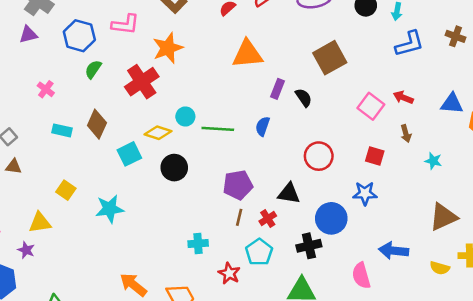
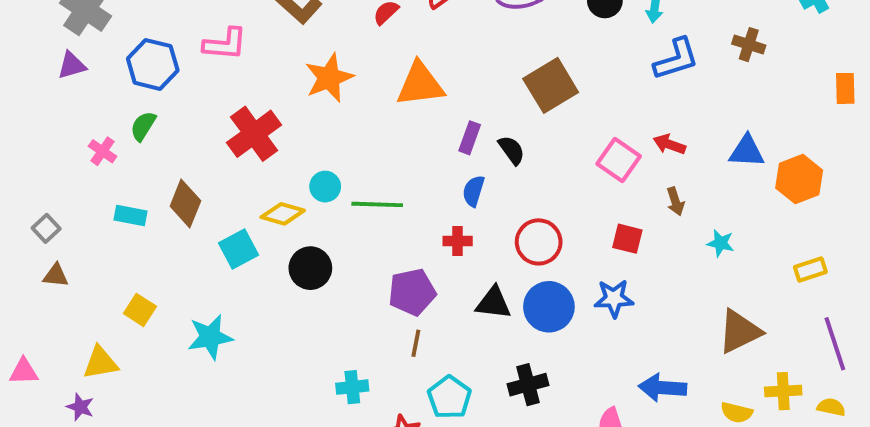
orange star: (168, 48) -> (329, 78), moved
green semicircle: (93, 69) -> (143, 126), moved
blue semicircle: (263, 126) -> (474, 191), moved
red cross: (268, 218) -> (458, 241), moved, turned 35
blue circle: (331, 218) -> (549, 307), moved

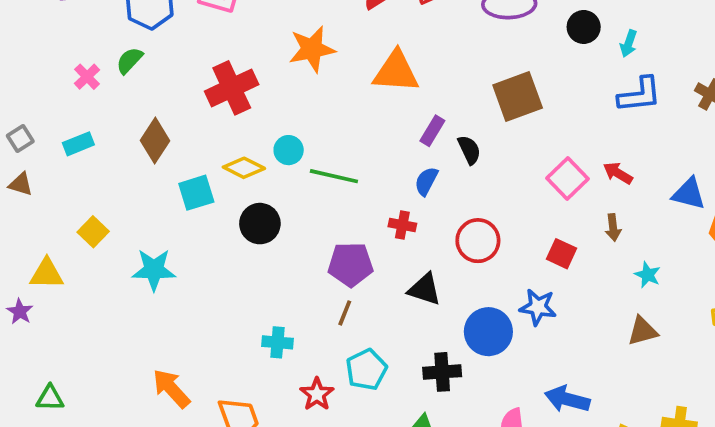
cyan rectangle: (131, 215) -> (78, 144), moved, turned -44
blue circle: (549, 307) -> (488, 332), moved
brown triangle: (740, 331) -> (643, 331), moved, size x0.7

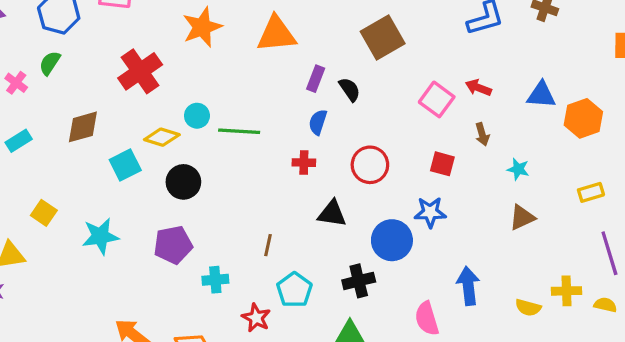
brown diamond: (155, 141) -> (83, 127), turned 51
purple pentagon: (351, 264) -> (173, 245), moved
blue arrow: (567, 399) -> (468, 286), turned 78

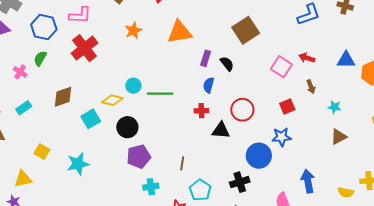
orange star: (202, 27) -> (133, 30), size x0.7
red cross: (140, 71) -> (84, 48), moved
red square: (442, 164) -> (287, 106), turned -35
black triangle: (332, 214) -> (221, 130), moved
purple pentagon: (173, 245) -> (139, 156), moved

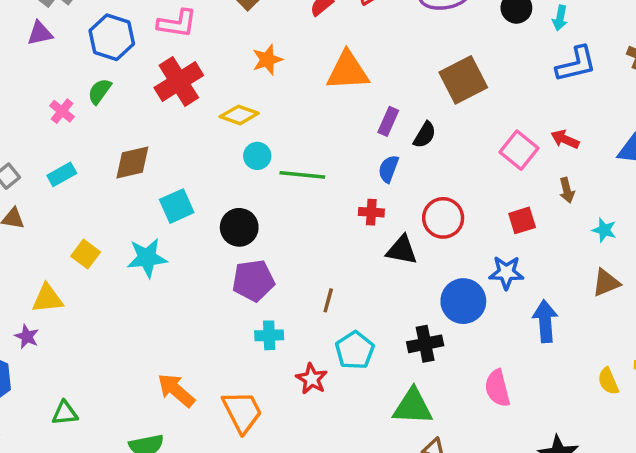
black semicircle: (227, 64) -> (425, 135), turned 63
yellow diamond: (112, 100) -> (239, 115), moved
cyan star: (78, 164) -> (147, 258), moved
blue arrow: (308, 181) -> (545, 321), moved
yellow semicircle: (346, 192) -> (608, 381), turned 49

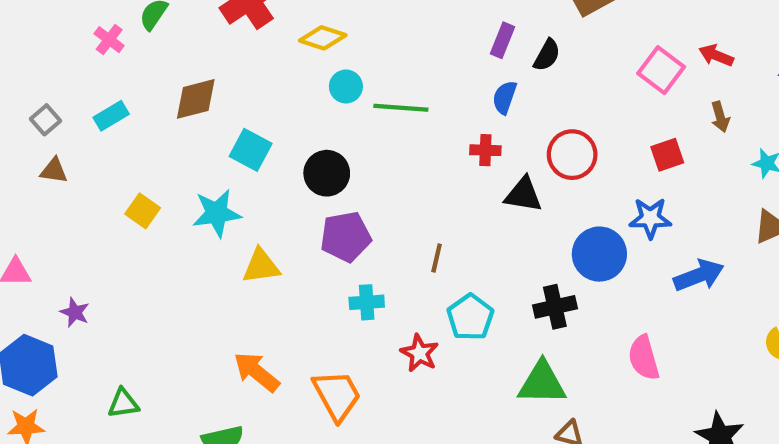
cyan square: (177, 206) -> (251, 150), turned -36
yellow triangle: (47, 299) -> (261, 266), moved
blue arrow: (545, 321) -> (699, 275), turned 75

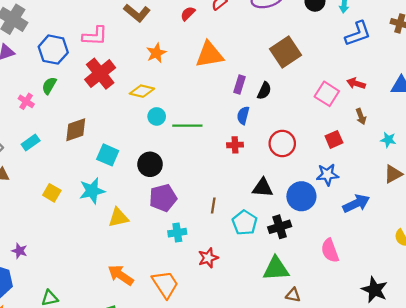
black triangle: (523, 195) -> (263, 188), moved
cyan pentagon: (470, 317) -> (245, 223), moved
red star: (419, 353) -> (208, 258), turned 30

